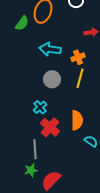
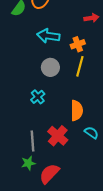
red cross: (50, 127) -> (58, 136), moved

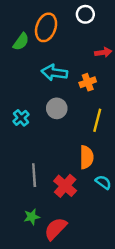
yellow line: (80, 66) -> (97, 120), moved
cyan cross: (38, 97) -> (21, 118), moved
gray line: (33, 141) -> (34, 175), moved

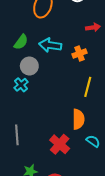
green semicircle: (21, 42) -> (21, 42), moved
gray circle: (57, 108) -> (29, 66), moved
gray line: (34, 175) -> (17, 135), moved

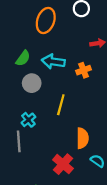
cyan cross: (21, 85) -> (28, 120), moved
yellow line: (88, 87) -> (61, 105), moved
gray line: (17, 135) -> (19, 141), moved

